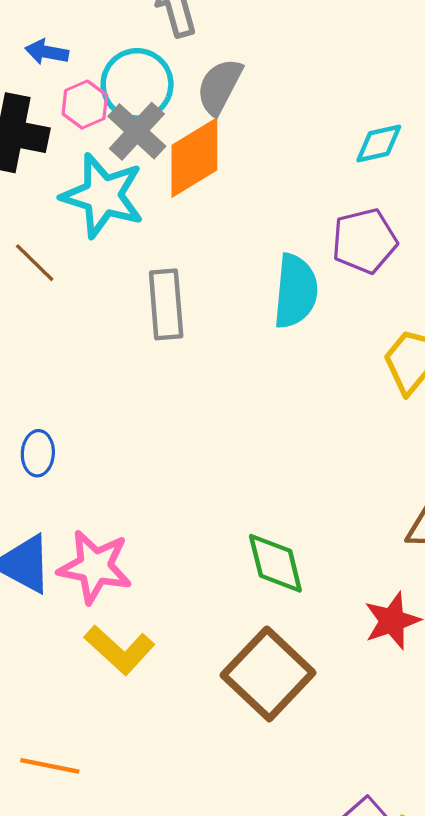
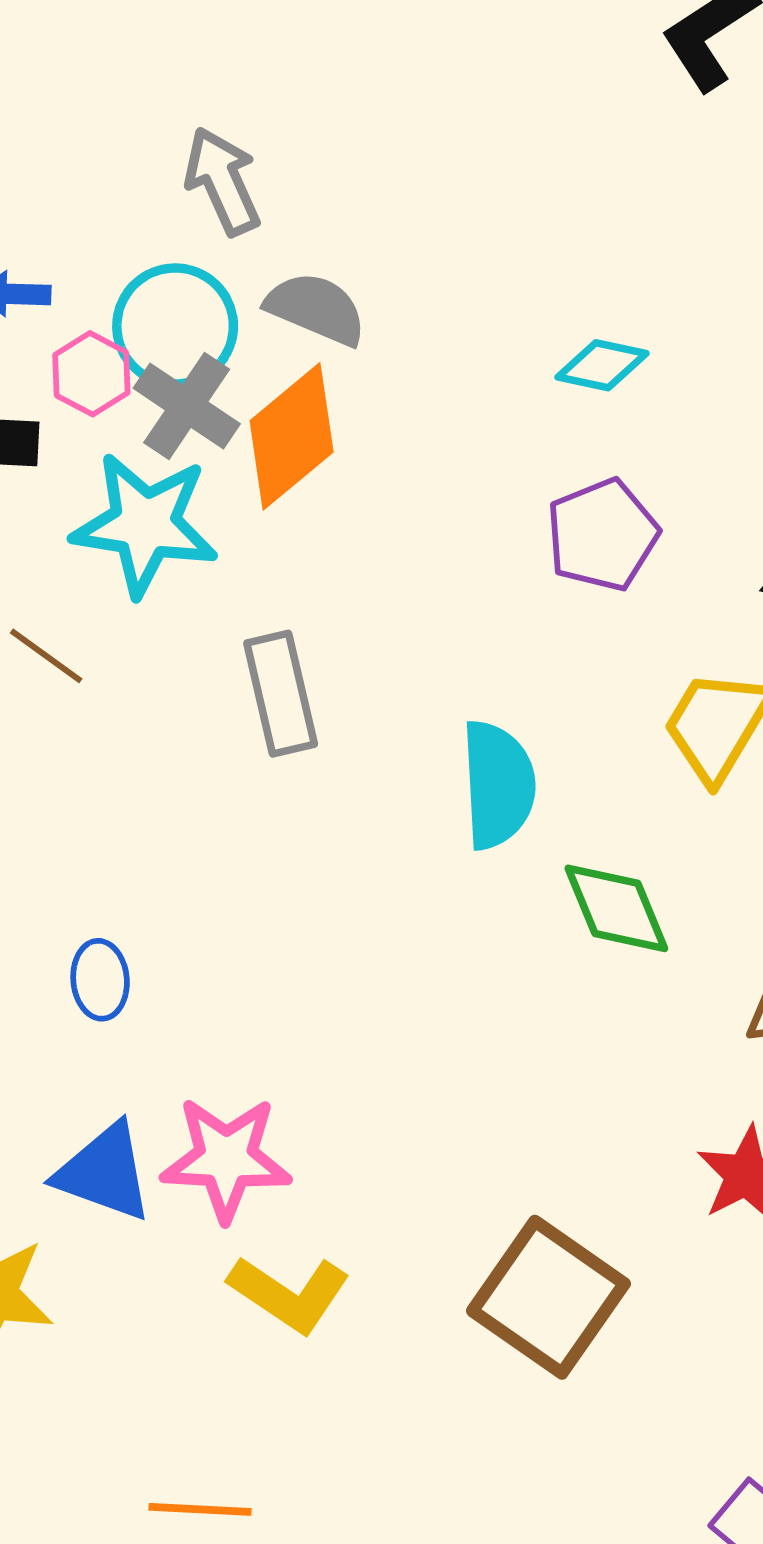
gray semicircle: (219, 86) -> (316, 309), turned 94
cyan diamond: (379, 144) -> (602, 365), turned 33
cyan semicircle: (295, 291) -> (498, 785), moved
green diamond: (275, 563) -> (616, 908), moved

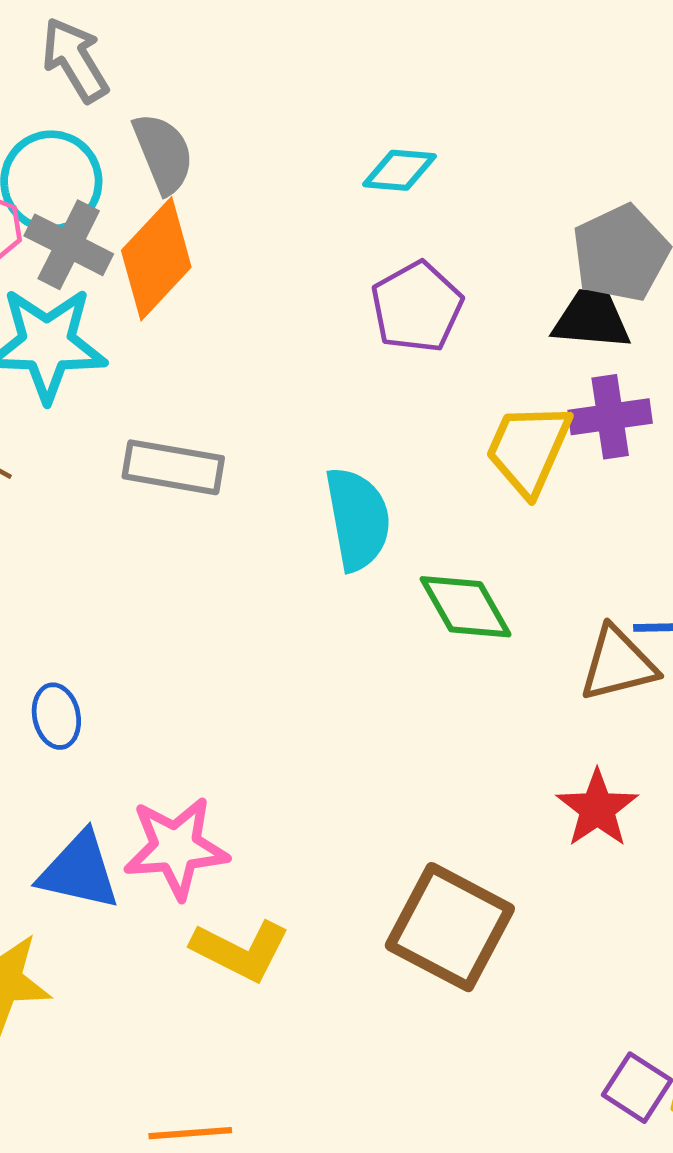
gray semicircle: (316, 309) -> (163, 153), turned 52
gray rectangle: (281, 694) -> (173, 467), turned -60

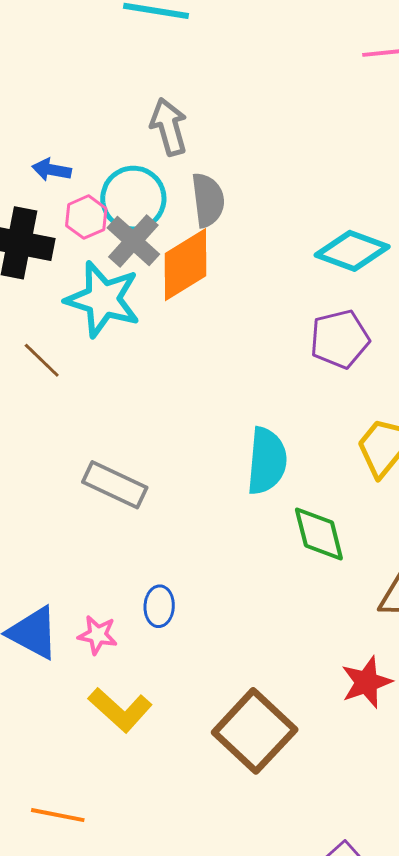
cyan diamond: (400, 170) -> (352, 251), size x1.5
gray rectangle: (173, 467) -> (115, 485), moved
blue ellipse: (56, 716) -> (159, 606), moved
pink star: (176, 848) -> (98, 635), size x0.6

